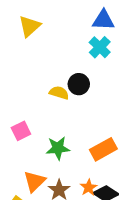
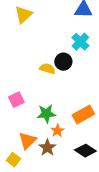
cyan cross: (100, 47) -> (80, 42), moved
orange star: (89, 187) -> (57, 131), moved

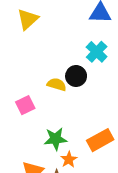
pink square: (16, 100) -> (25, 105), moved

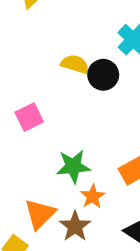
yellow semicircle: (57, 84) -> (75, 64), moved

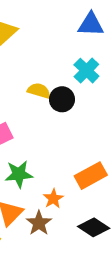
green star: (73, 166) -> (19, 174), moved

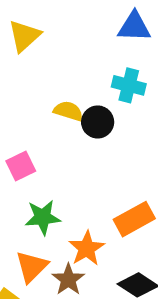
cyan cross: (86, 71) -> (129, 85), turned -30
orange star: (53, 199) -> (87, 248), size x1.4

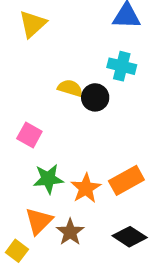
pink square: (21, 166) -> (29, 135), turned -35
orange star: (87, 248) -> (86, 188), moved

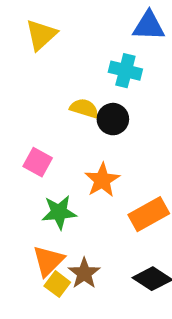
cyan cross: (122, 66) -> (125, 71), moved
orange star: (86, 188) -> (102, 180), moved
yellow square: (17, 251) -> (57, 284), moved

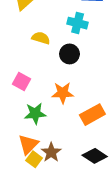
yellow semicircle: (84, 108) -> (41, 38), moved
orange star: (102, 180) -> (63, 93), turned 30

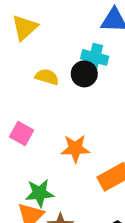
black circle: (70, 54) -> (84, 74), moved
green star: (35, 113) -> (39, 193), moved

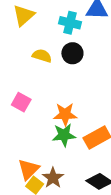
cyan cross: (95, 57) -> (70, 23), moved
green star: (39, 193) -> (64, 135), moved

